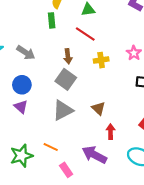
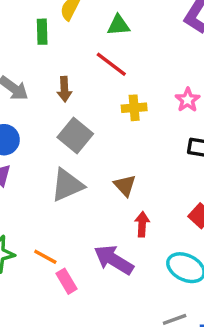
green rectangle: (52, 20) -> (42, 32), moved
brown arrow: (68, 56) -> (64, 89), moved
orange line: (51, 147) -> (45, 257), moved

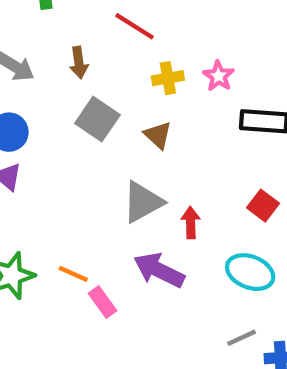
pink star: (188, 100) -> (218, 76), moved
gray triangle: (67, 185) -> (143, 202), moved
brown triangle: (125, 185) -> (158, 135), moved

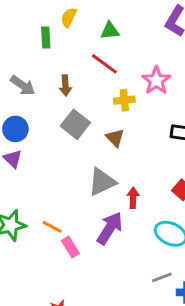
pink star: (218, 76) -> (156, 81), moved, size x1.4
purple arrow: (159, 270) -> (110, 228), turned 92

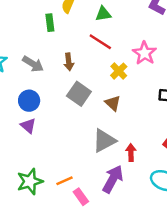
yellow cross: (124, 100) -> (119, 71), turned -35
orange line: (52, 227) -> (65, 181), turned -49

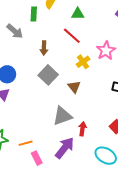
gray arrow: (33, 64) -> (15, 31), moved

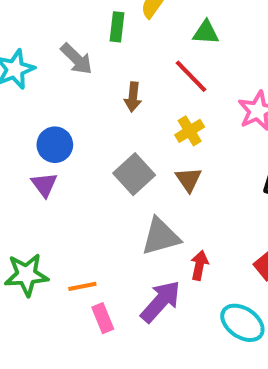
yellow cross: (83, 62) -> (190, 131), moved
gray square: (48, 75) -> (134, 174), moved

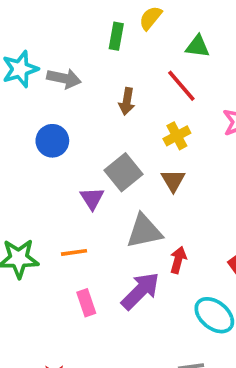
gray arrow: (76, 59) -> (64, 78), moved, turned -36
purple triangle: (44, 185) -> (92, 198), moved
orange line: (82, 286) -> (74, 252), moved

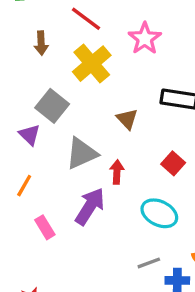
yellow cross: (177, 136) -> (92, 64), size x1.6
brown triangle: (173, 180) -> (127, 119), moved
orange line: (74, 252) -> (24, 186), turned -40

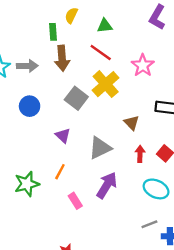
brown arrow: (41, 43) -> (62, 58), moved, size x1.5
gray square: (52, 106) -> (76, 98), moved
red arrow: (117, 172) -> (140, 154), moved

